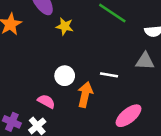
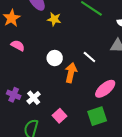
white line: (109, 75) -> (89, 57), turned 32
pink semicircle: (46, 101) -> (18, 45), moved

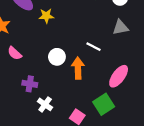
pink semicircle: (18, 45) -> (15, 53), turned -152
purple cross: (14, 95) -> (30, 84), moved
green square: (97, 116) -> (104, 104), moved

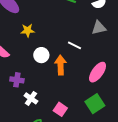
yellow star: (46, 16) -> (28, 30), moved
green square: (104, 104) -> (95, 104), moved

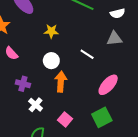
yellow star: (28, 30) -> (51, 31), moved
orange arrow: (61, 65) -> (61, 82), moved

